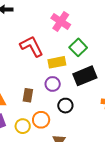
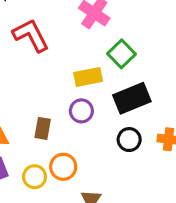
red L-shape: (32, 46) -> (31, 35), moved
black circle: (65, 106) -> (129, 140), moved

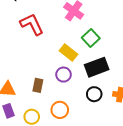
yellow rectangle: (88, 77) -> (69, 52), turned 48
orange circle: (63, 167) -> (60, 110), moved

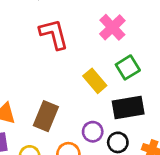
purple circle: (63, 75) -> (93, 132), moved
brown rectangle: (38, 85) -> (46, 116), size x1.5

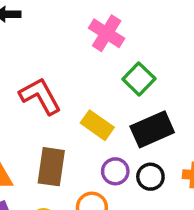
red L-shape: (54, 34) -> (40, 96), moved
yellow rectangle: (95, 81) -> (97, 125), moved

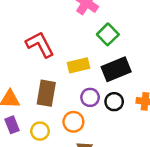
yellow rectangle: (97, 125) -> (78, 65), turned -50

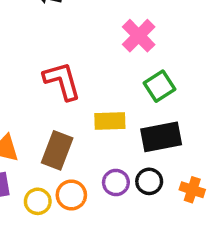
purple circle: (90, 97) -> (116, 183), moved
orange circle: (73, 122) -> (71, 195), moved

